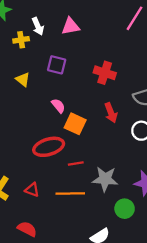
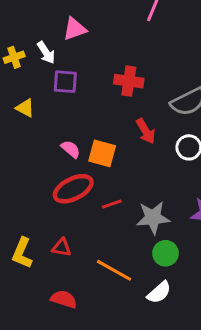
white arrow: (38, 26) -> (46, 53), moved
pink semicircle: (58, 106) -> (71, 149), moved
orange line: (70, 194) -> (114, 270), moved, turned 40
green circle: (125, 209) -> (166, 253), moved

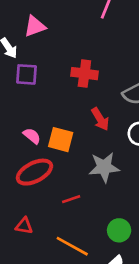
red line: (112, 204) -> (71, 199), moved
gray star: (153, 218) -> (104, 167), moved

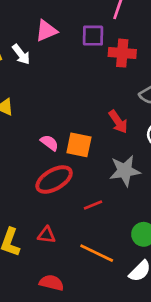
purple square: (27, 74) -> (93, 36), moved
red cross: (84, 74) -> (122, 53), moved

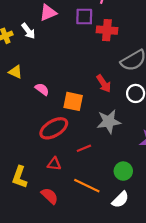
pink semicircle: (49, 143) -> (42, 89), moved
red triangle: (46, 235) -> (54, 164), moved
red semicircle: (52, 283) -> (50, 196), moved, turned 30

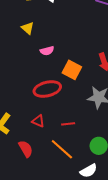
pink semicircle: (42, 89) -> (47, 51), turned 112
red line: (84, 148) -> (68, 124), moved

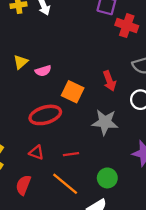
yellow triangle: (28, 28) -> (21, 62), moved, turned 40
red semicircle: (26, 149) -> (23, 185), turned -126

